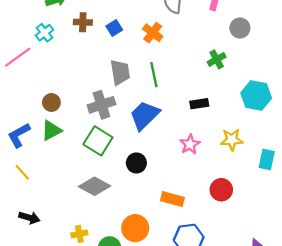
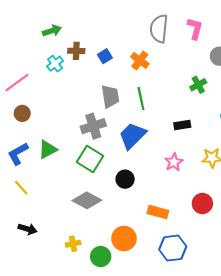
cyan cross: (44, 33) -> (55, 64), moved
brown circle: (51, 102) -> (22, 113), moved

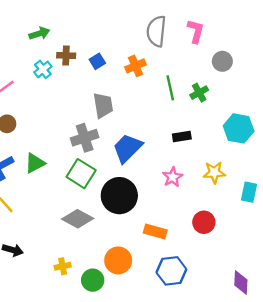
orange cross: (140, 60) -> (136, 66), turned 30
green line: (141, 99) -> (170, 88), moved
black circle: (125, 179) -> (119, 196), size x1.8

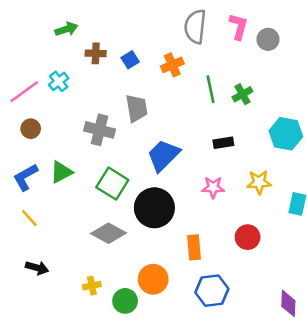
gray circle: (222, 61) -> (268, 39), moved
cyan cross: (43, 69) -> (59, 81), moved
gray cross: (85, 138) -> (100, 130), moved, turned 32
pink star: (173, 177) -> (213, 187), turned 30
orange rectangle: (155, 232) -> (194, 247), turned 70

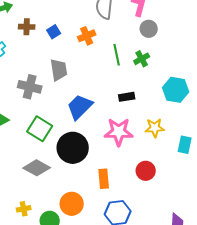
gray circle: (268, 39) -> (149, 29), moved
pink star: (213, 187) -> (119, 132), size x1.6

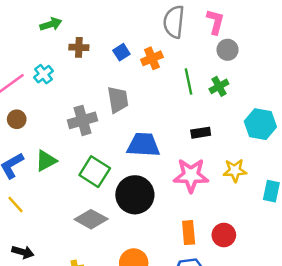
blue square: (54, 32) -> (121, 52), moved
gray cross: (30, 87) -> (82, 120), turned -30
blue trapezoid: (80, 107) -> (143, 145), turned 48
red circle: (146, 171) -> (224, 235), moved
orange rectangle: (104, 179) -> (189, 233), moved

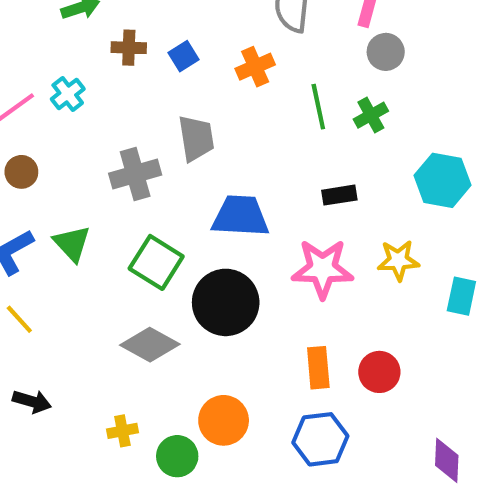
blue square: (121, 52) -> (184, 56), moved
green triangle: (46, 161) -> (72, 244), turned -45

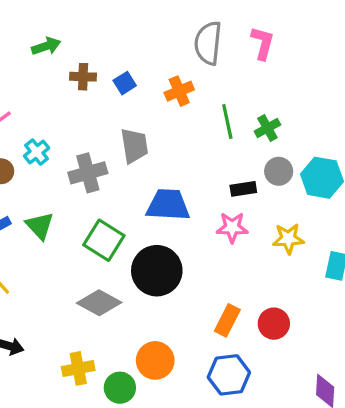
gray circle: (386, 52) -> (279, 171), moved
cyan cross: (68, 94) -> (37, 152), moved
pink star: (323, 269) -> (232, 227), moved, size x0.7
orange rectangle: (318, 368) -> (227, 320), turned 32
yellow cross: (122, 431) -> (78, 368), size x1.4

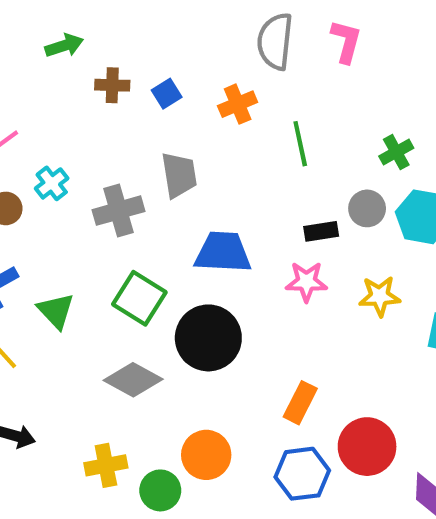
green cross: (267, 128) -> (396, 152), moved
green triangle: (40, 226) -> (56, 311), moved
red circle: (274, 324) -> (367, 447), moved, size x1.4

